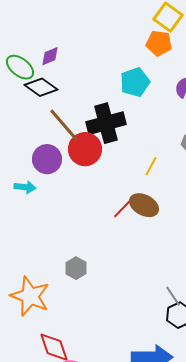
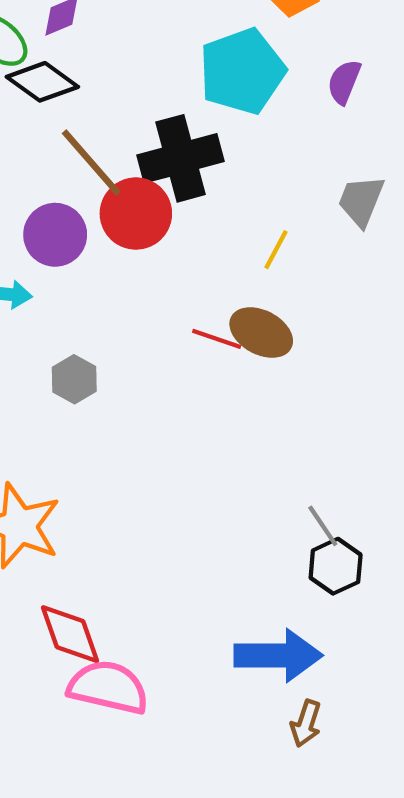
cyan pentagon: (135, 82) -> (242, 71), size x1.4
red line: (123, 208) -> (217, 339), turned 65
gray hexagon: (76, 268) -> (74, 379), moved

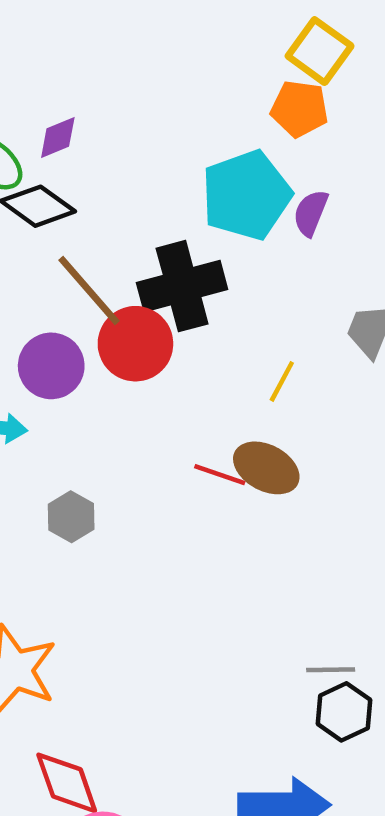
purple semicircle: (344, 82) -> (311, 213), moved
gray line: (323, 526) -> (331, 670), turned -57

